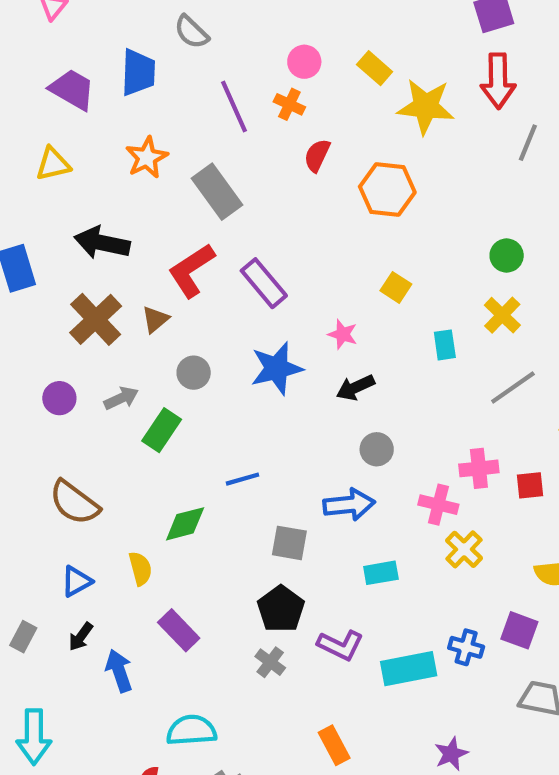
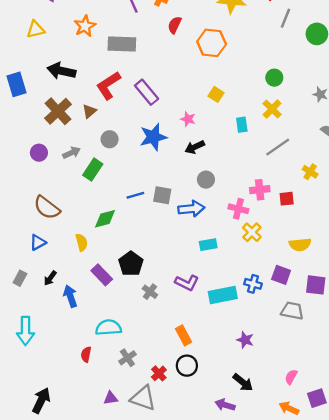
gray rectangle: (217, 192) -> (122, 44), turned -52
gray square: (289, 543) -> (162, 195), moved
blue triangle: (76, 581) -> (38, 242), moved
black pentagon: (281, 609) -> (131, 264), moved
purple star: (451, 754) -> (245, 340), turned -30

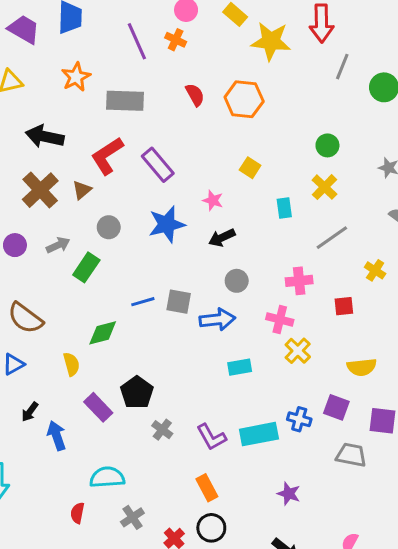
red semicircle: (175, 25) -> (195, 95), moved, turned 126
pink cross: (260, 190) -> (299, 281), moved
purple L-shape: (187, 283) -> (211, 437), moved, turned 35

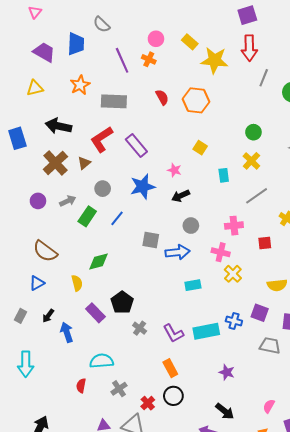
blue line: (143, 302) -> (117, 218), moved, turned -35

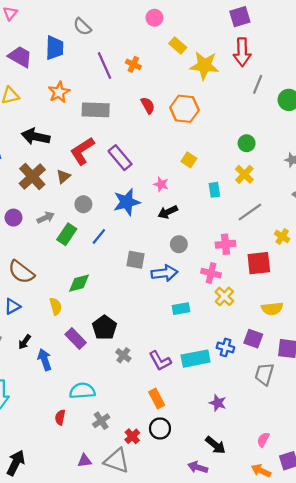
pink circle: (156, 39) -> (154, 18), moved
red square: (265, 243) -> (259, 263), size x1.6
gray trapezoid: (270, 346) -> (264, 374), turned -85

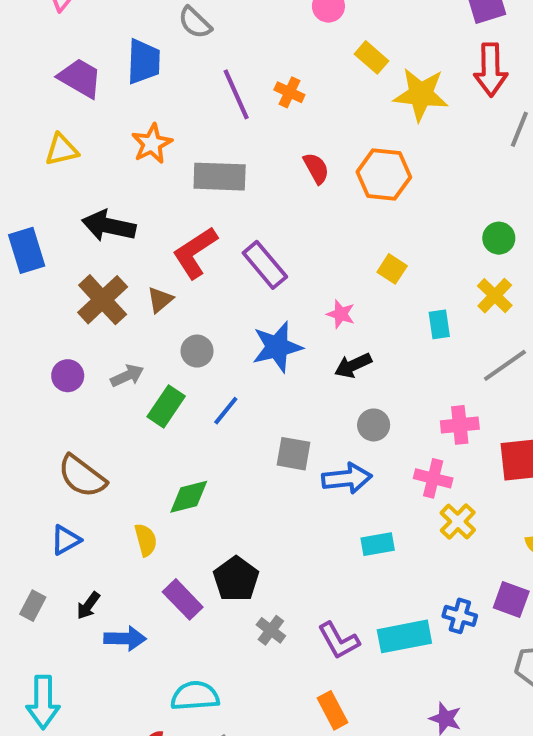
blue arrow: (45, 360) -> (125, 638), turned 110

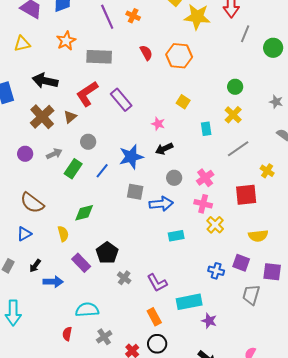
blue star: (277, 347) -> (131, 157), moved
pink cross: (460, 425) -> (205, 178), moved, turned -30
cyan rectangle: (404, 636) -> (189, 302), moved

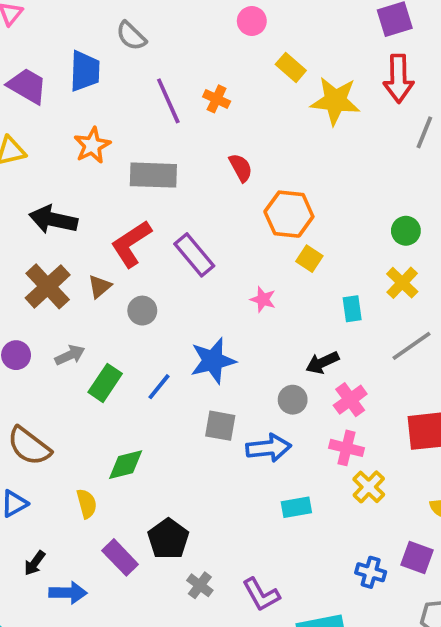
orange hexagon: (179, 56) -> (289, 214), moved
gray circle: (88, 142) -> (142, 311), moved
black arrow: (164, 149) -> (322, 363), moved

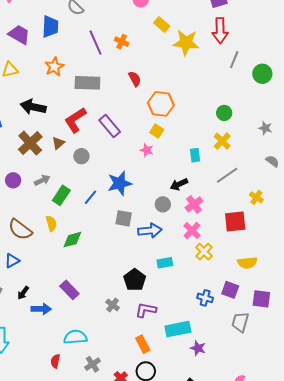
yellow square: (309, 259) -> (157, 131), moved
pink cross: (346, 448) -> (192, 231), turned 30
yellow semicircle: (87, 504) -> (51, 223), moved
black pentagon: (168, 539) -> (135, 280), moved
purple L-shape: (261, 595) -> (146, 310), turned 130

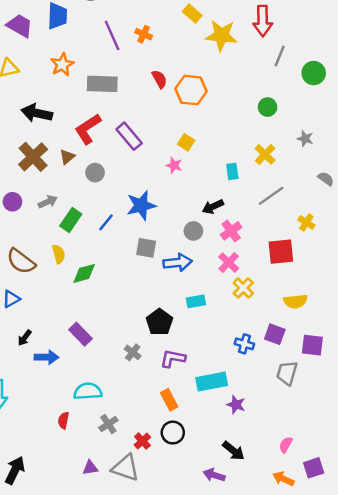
orange hexagon: (161, 104) -> (191, 90), moved
green circle: (224, 113) -> (268, 107), moved
gray star: (265, 128) -> (305, 139), moved

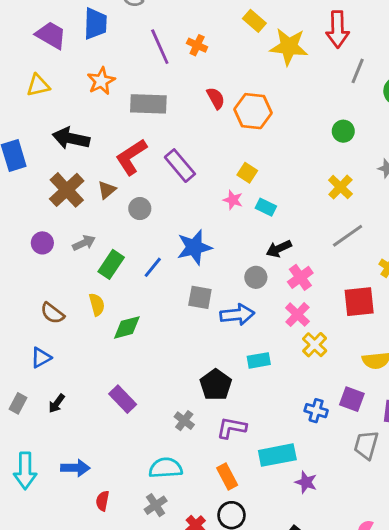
cyan rectangle: (232, 171) -> (266, 207), moved, turned -56
brown semicircle: (21, 261) -> (52, 313), size x0.7
blue arrow: (46, 357) -> (75, 468), moved
cyan semicircle: (88, 391) -> (166, 468), moved

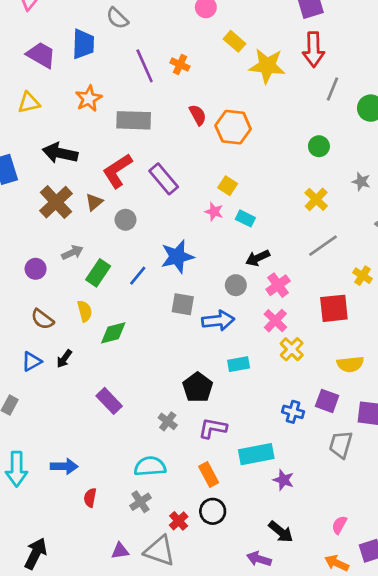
purple circle: (42, 243) -> (36, 269), moved
black arrow: (57, 403) -> (64, 359), moved

